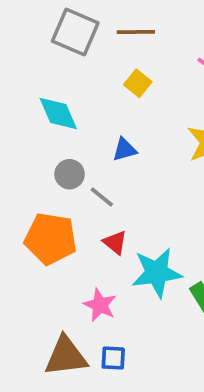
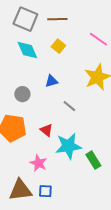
cyan diamond: (58, 114) -> (27, 50), moved
gray line: (102, 197) -> (69, 106), moved

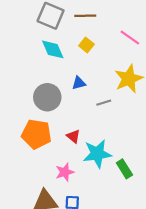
gray circle: (22, 94) -> (47, 97), size x1.6
gray line: (69, 106) -> (104, 103), moved, turned -56
pink star: (38, 163) -> (65, 172), turned 30

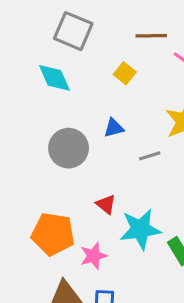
brown line: (85, 16) -> (151, 36), moved
cyan diamond: (53, 49) -> (54, 78), moved
orange pentagon: (36, 134) -> (53, 234), moved

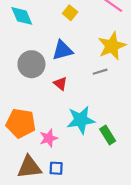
blue triangle: (114, 128) -> (63, 50), size x1.5
gray line: (150, 156) -> (100, 72), moved
red triangle: (106, 204) -> (60, 84), moved

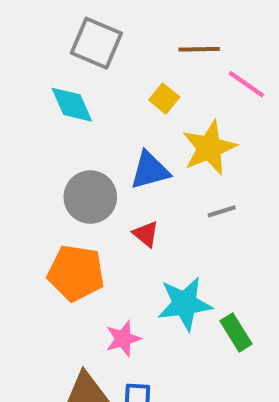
yellow star: (112, 46) -> (209, 148), moved
orange pentagon: (21, 123) -> (76, 273), moved

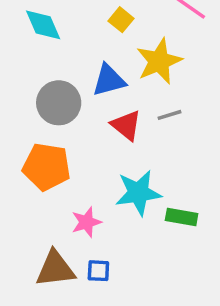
red triangle: (146, 234) -> (126, 125), moved, size x1.4
green rectangle: (236, 332) -> (182, 217), turned -48

